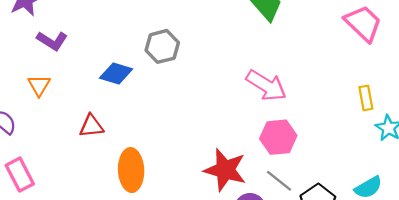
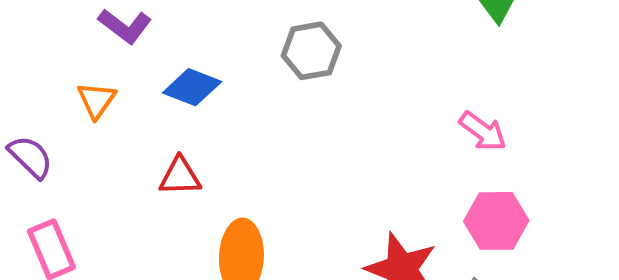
blue diamond: (116, 74) -> (192, 87), moved
pink arrow: (266, 85) -> (483, 131), size x0.7

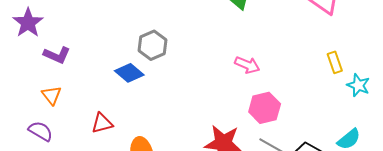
blue diamond: (192, 87) -> (129, 73), moved, turned 32
purple semicircle: (30, 157) -> (41, 131), moved

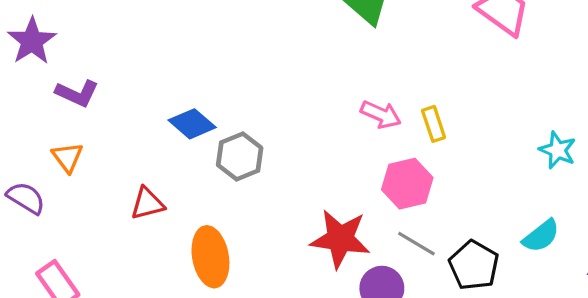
gray hexagon: (152, 45) -> (240, 156), moved
yellow rectangle: (335, 62) -> (434, 124), moved
purple semicircle: (41, 131) -> (26, 198), moved

